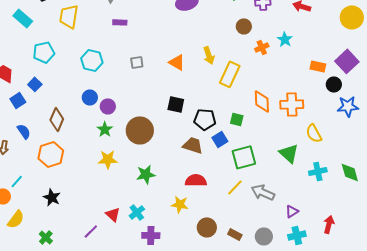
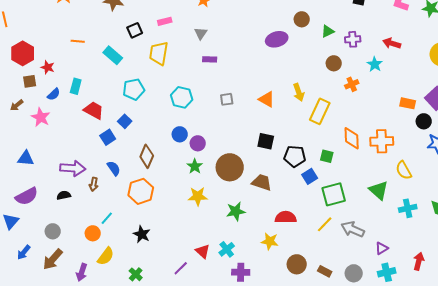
cyan star: (285, 39) -> (375, 64), moved
brown trapezoid: (193, 145) -> (262, 182), moved

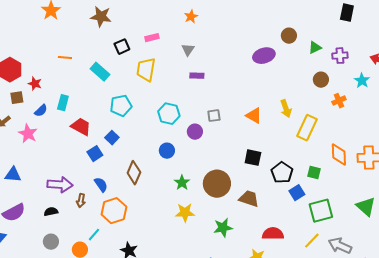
purple circle: (198, 143) -> (195, 132), moved
black pentagon: (295, 156) -> (282, 173), turned 30
orange hexagon: (141, 191) -> (114, 211), moved
gray circle: (53, 231) -> (51, 242), moved

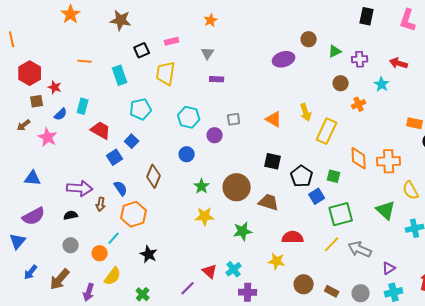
cyan rectangle: (100, 72) -> (120, 75), turned 30

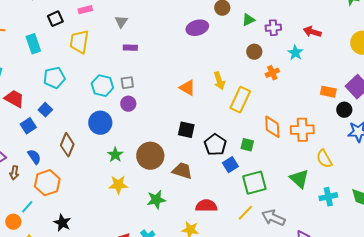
gray square: (234, 119) -> (127, 83), moved
blue circle: (187, 154) -> (100, 123), size x1.5

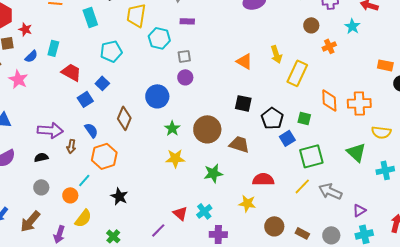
cyan hexagon: (102, 86) -> (159, 38), moved
yellow semicircle: (324, 159) -> (381, 132), turned -54

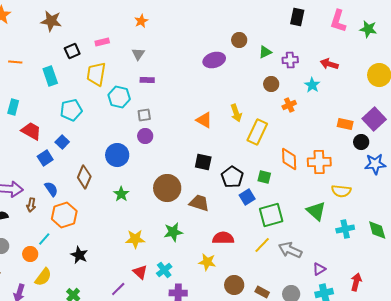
green star: (172, 128) -> (121, 194), moved
yellow star: (175, 158) -> (135, 239), moved

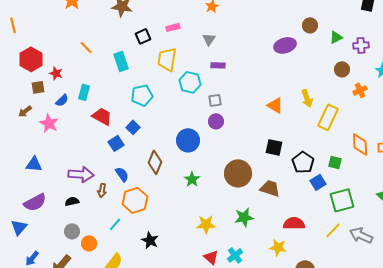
orange line: (15, 62) -> (86, 47), turned 40
orange circle: (30, 254) -> (89, 243), moved

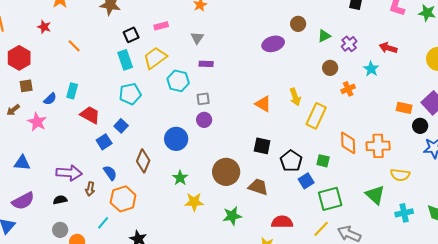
purple cross: (361, 45) -> (349, 44), turned -35
yellow trapezoid: (167, 59) -> (155, 58), turned 45
cyan rectangle: (121, 61) -> (125, 60), moved
red star: (56, 73) -> (44, 27), moved
yellow star: (206, 224) -> (194, 202), moved

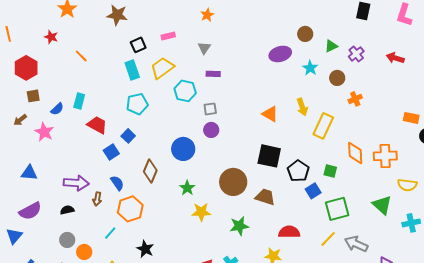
cyan star: (371, 69) -> (310, 68), moved
black square: (262, 146) -> (269, 156), size x1.4

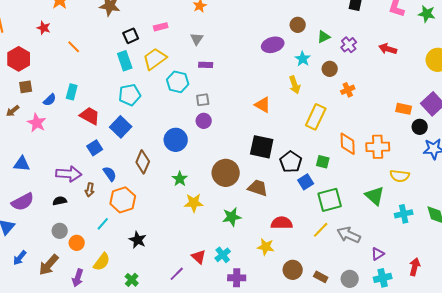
yellow arrow: (302, 107) -> (295, 85), moved
blue square: (128, 136) -> (121, 127), size x1.5
blue square: (111, 152) -> (95, 148), moved

